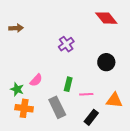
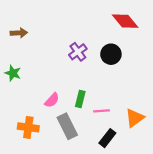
black circle: (106, 62) -> (111, 54), moved
pink semicircle: (36, 80) -> (52, 100), moved
green star: (17, 89) -> (13, 73), moved
orange triangle: (114, 100) -> (135, 118), turned -42

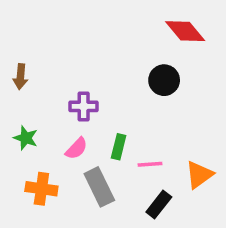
brown arrow: (19, 33) -> (20, 77), moved, turned 98
purple cross: (78, 52) -> (84, 106), moved, turned 36
green star: (13, 73) -> (26, 138), moved

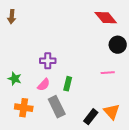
brown arrow: (20, 77) -> (12, 17), moved
black circle: (164, 80) -> (118, 45), moved
pink line: (150, 164) -> (108, 73), moved
orange triangle: (199, 175) -> (112, 112), moved, turned -36

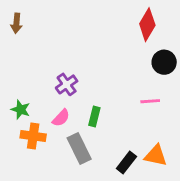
red diamond: (106, 18) -> (147, 25), turned 70
purple cross: (48, 61) -> (67, 84), turned -35
orange cross: (24, 108) -> (33, 136), moved
orange triangle: (112, 112) -> (156, 156), turned -36

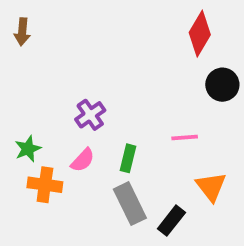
pink line: (150, 101) -> (185, 137), moved
green star: (21, 110) -> (28, 149), turned 30
gray rectangle: (79, 149) -> (130, 204), moved
orange triangle: (156, 156) -> (211, 187), moved, turned 40

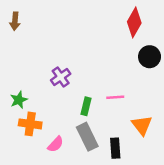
pink line: (185, 137) -> (115, 97), moved
pink semicircle: (83, 160) -> (56, 144), moved
black rectangle: (171, 221) -> (115, 148), turned -42

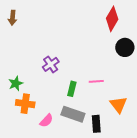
gray rectangle: (87, 137) -> (73, 114), turned -45

